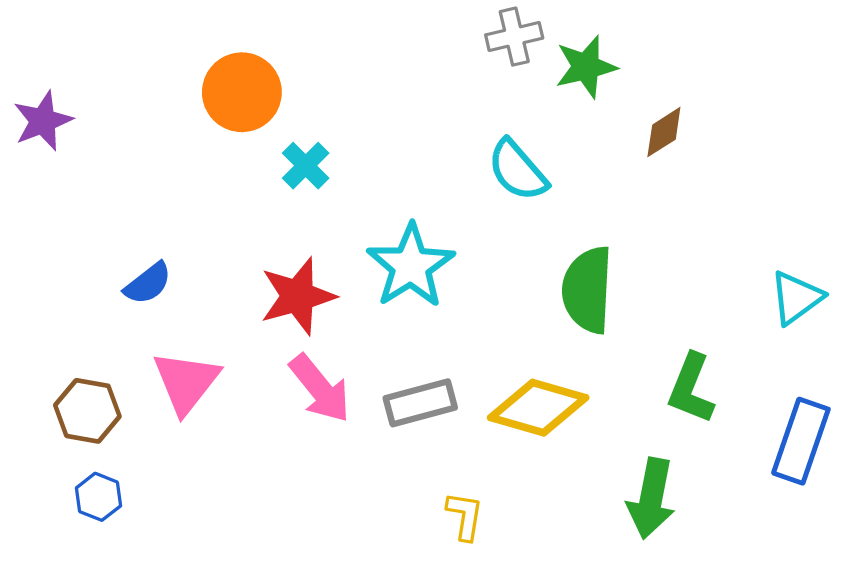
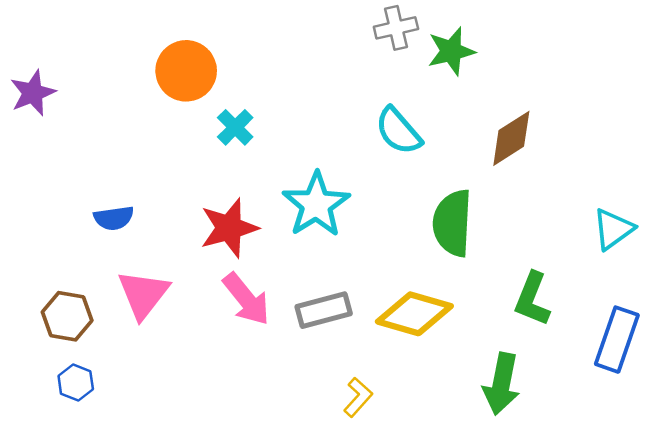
brown diamond: (664, 132) -> (511, 138), moved, size x1.4
blue semicircle: (148, 283) -> (114, 218), turned 30
yellow L-shape: (465, 516) -> (358, 397), turned 33

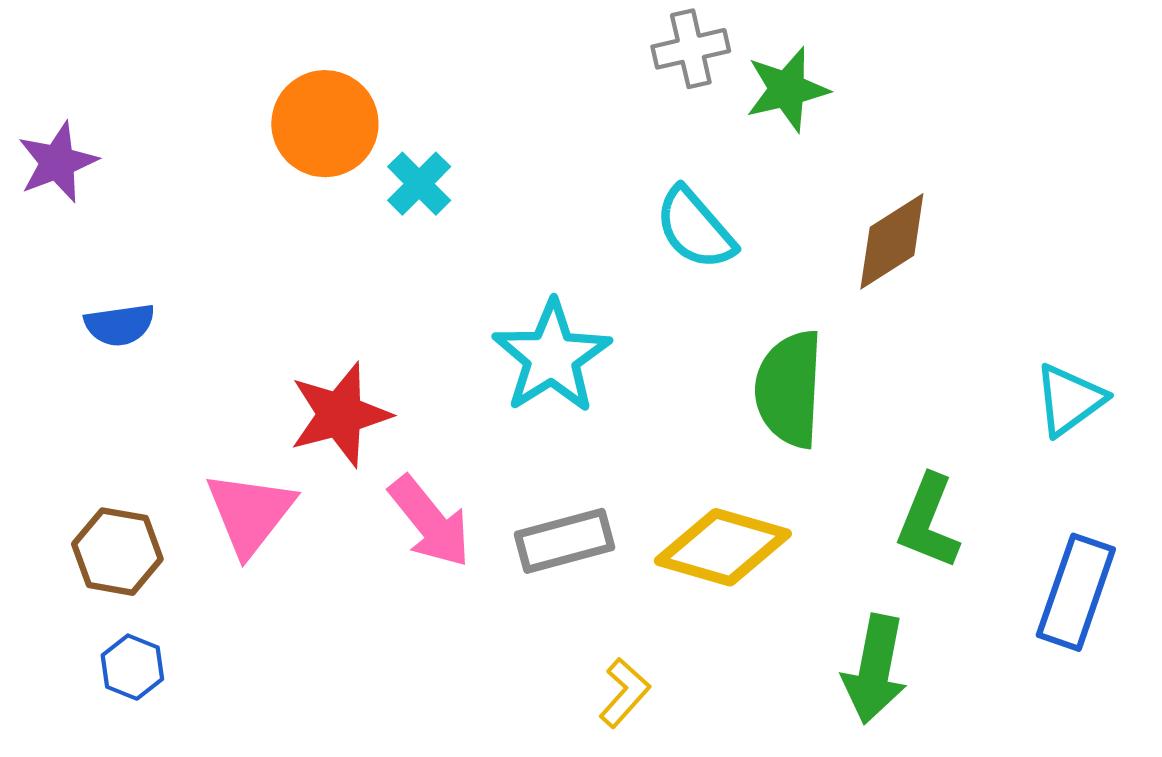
cyan cross: (235, 127) -> (419, 184), moved
blue semicircle: (114, 218) -> (120, 325), moved
red star: (229, 228) -> (340, 415), moved

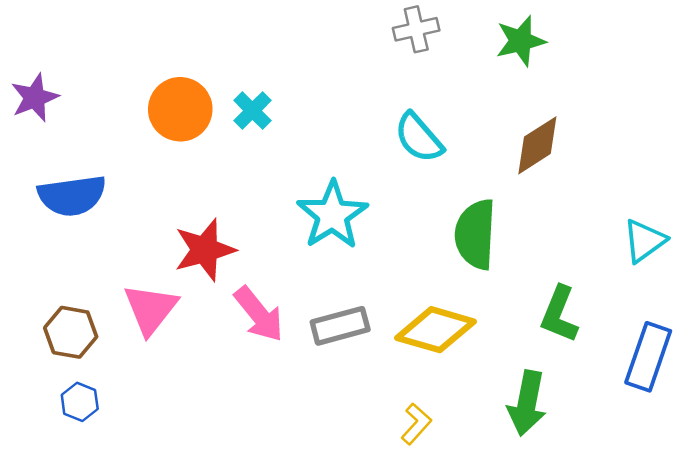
green star: (787, 89) -> (521, 41), moved
orange circle: (325, 124) -> (180, 109), moved
blue semicircle: (120, 325) -> (72, 196), size x1.6
yellow L-shape: (624, 693) -> (416, 424), moved

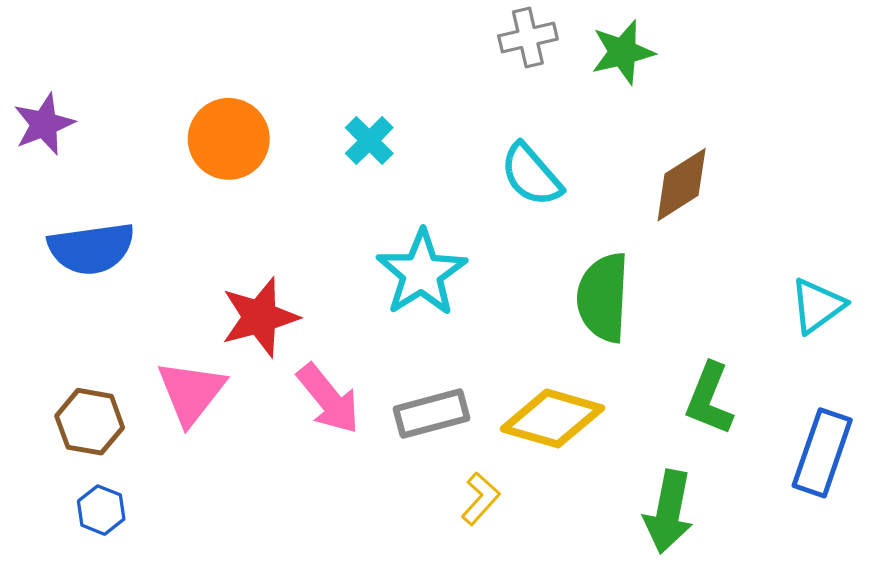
green star: (521, 41) -> (623, 52), moved
cyan cross: (252, 111) -> (369, 141), moved
yellow L-shape: (416, 424) -> (480, 499), moved

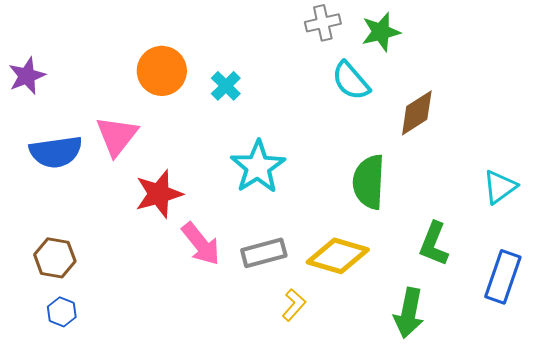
orange circle: (229, 139) -> (162, 71), moved
cyan semicircle: (531, 175) -> (351, 81), moved
pink triangle: (191, 392) -> (117, 136), moved

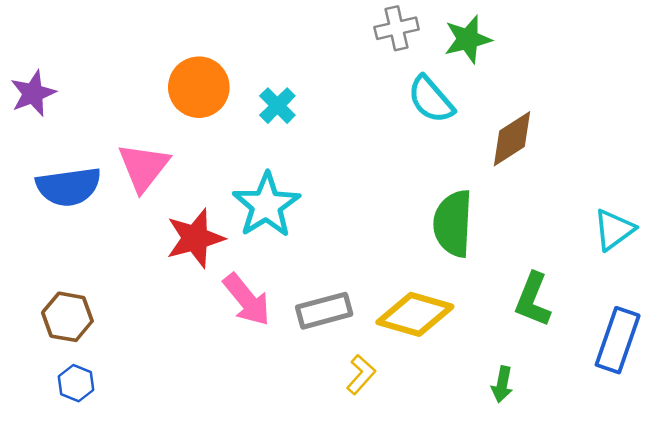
cyan star: (258, 167) -> (266, 205), moved
green arrow: (409, 313) -> (502, 384), size x0.6

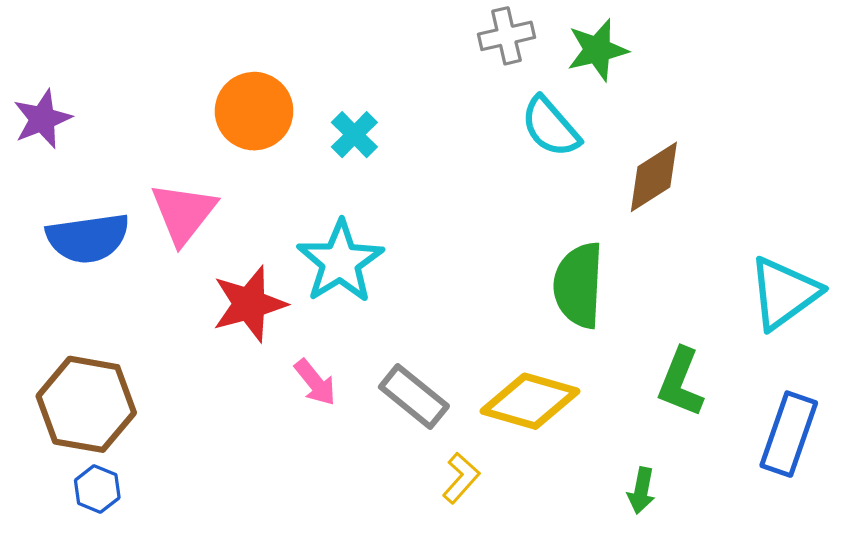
cyan triangle: (614, 230) -> (784, 293), size x1.4
pink arrow: (247, 300) -> (315, 382), size x0.7
gray rectangle: (324, 311) -> (414, 396), turned 54
brown hexagon: (67, 317) -> (86, 404), size x1.5

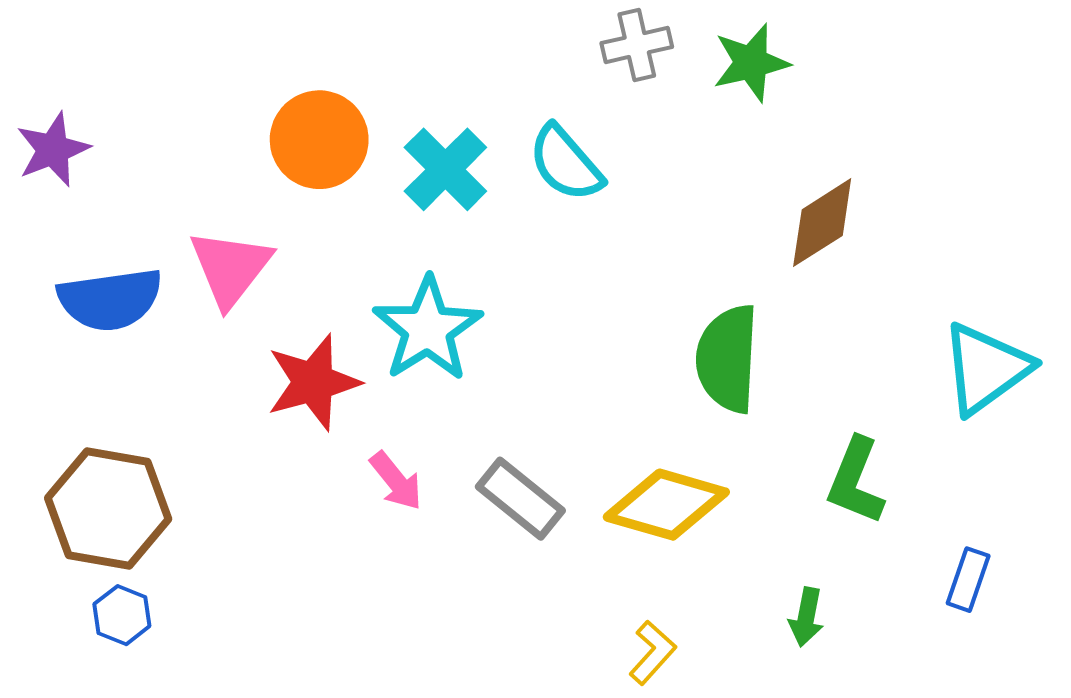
cyan semicircle: (550, 127) -> (566, 163), moved
cyan cross: (354, 135) -> (445, 169), size x1.4
blue rectangle: (789, 434) -> (968, 580), moved, size x0.6
yellow L-shape: (461, 478) -> (653, 653), moved

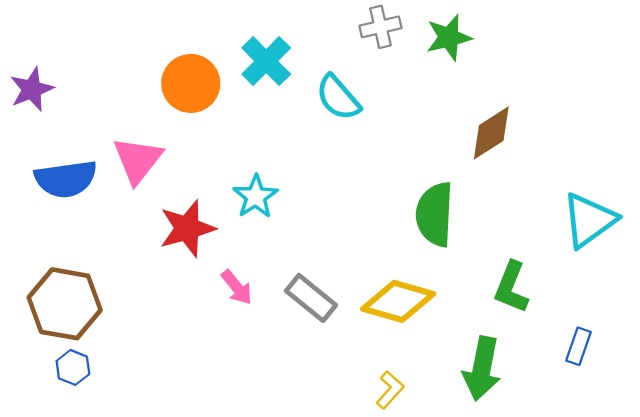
cyan cross: (445, 169) -> (266, 61), moved
cyan star: (428, 329) -> (256, 197), size x0.7
green arrow: (806, 617) -> (482, 369), size x1.8

